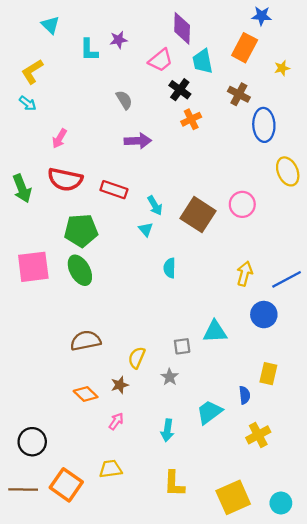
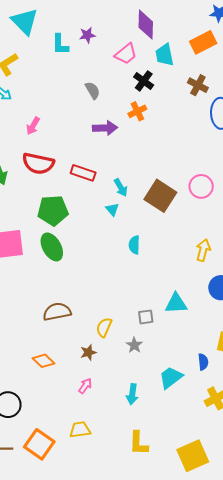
cyan triangle: (50, 25) -> (25, 21), size x1.6
orange rectangle: (245, 48) -> (203, 42), turned 35
orange cross: (191, 119) -> (137, 111), moved
orange diamond: (86, 394) -> (43, 361), moved

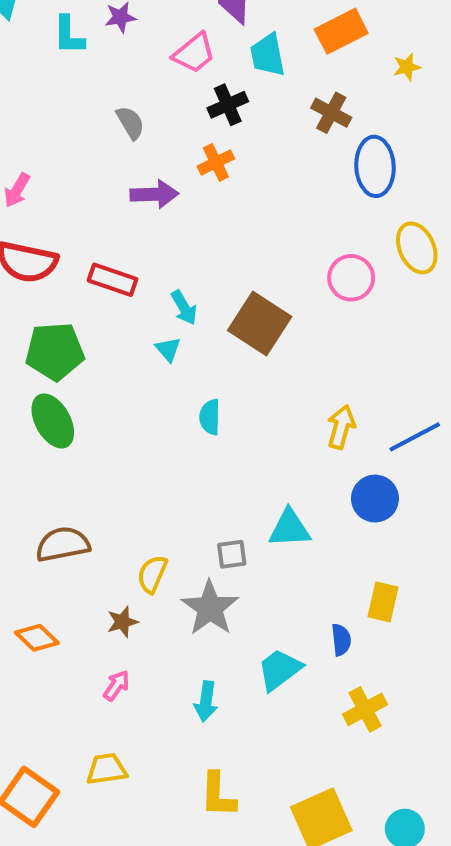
black cross: (144, 81) -> (228, 105), turned 30
pink circle: (201, 186) -> (351, 278), moved
gray star: (134, 345) -> (210, 608), size x1.8

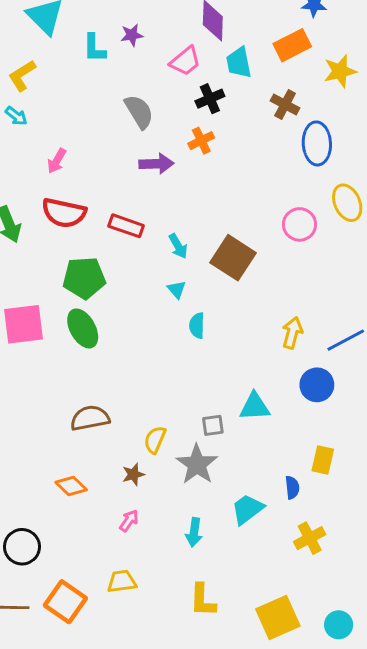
yellow star: (407, 67) -> (340, 71), size x1.6
gray semicircle: (130, 123) -> (139, 112), size x1.4
cyan triangle: (168, 349) -> (177, 289), moved

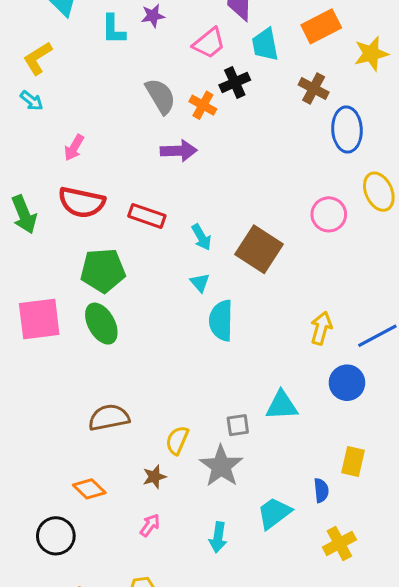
orange cross: (201, 141) -> (203, 105), moved, turned -35
cyan semicircle: (197, 326) -> (221, 321), size x1.5
black circle: (22, 547) -> (56, 536), moved

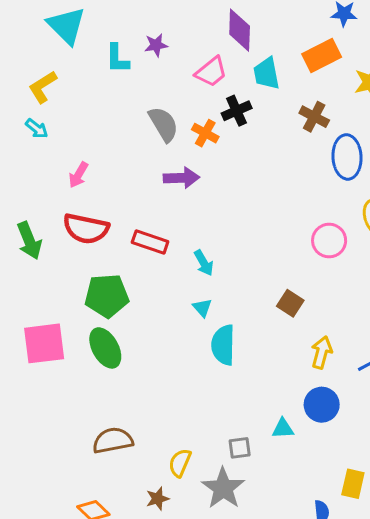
brown square: (259, 249) -> (290, 303), moved, size x0.6
blue circle: (347, 383) -> (322, 405), moved
cyan triangle: (282, 405) -> (283, 429), size x0.7

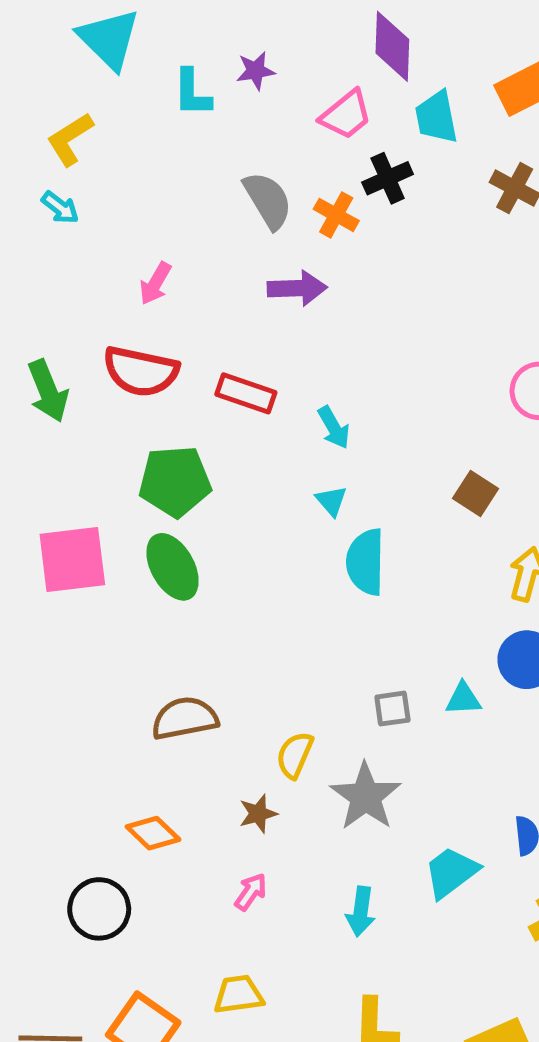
pink arrow: (78, 175) -> (155, 283), moved
gray square: (240, 448) -> (392, 709), moved

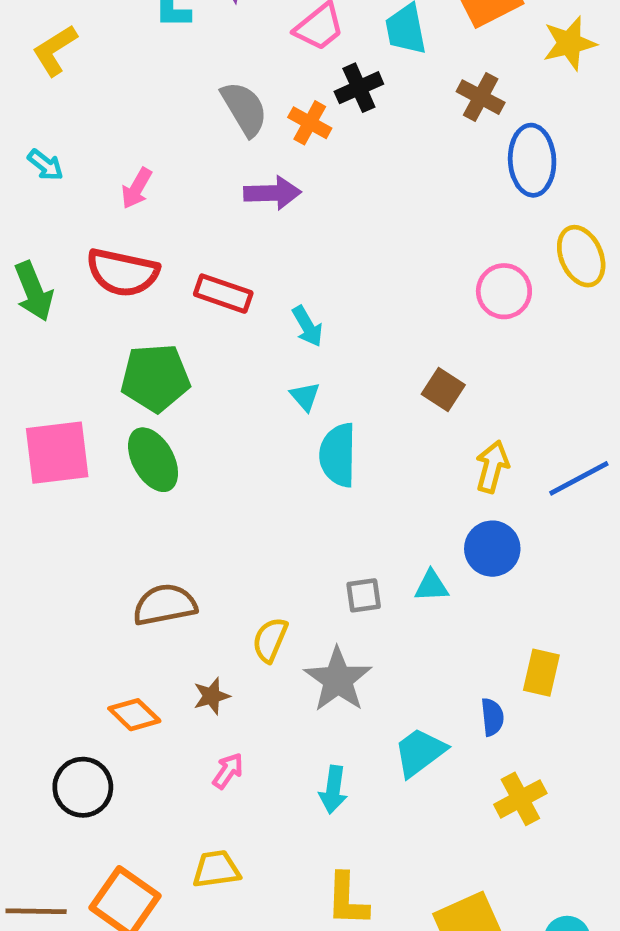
cyan arrow: (60, 208) -> (45, 165), moved
brown star: (258, 814) -> (212, 696), moved

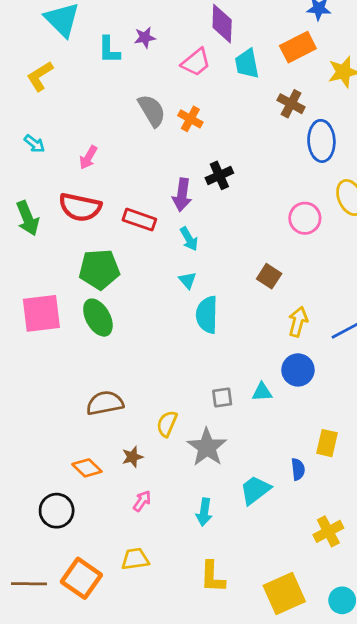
black cross: (359, 88) -> (219, 175), moved
purple arrow: (272, 193) -> (182, 195), moved, turned 100
yellow cross: (520, 799) -> (328, 531), moved

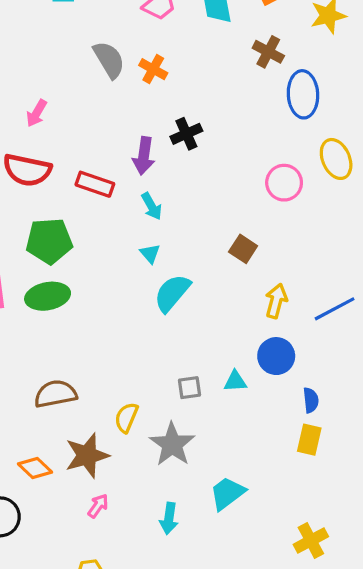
cyan semicircle: (207, 315) -> (172, 293), turned 39
green ellipse: (98, 318) -> (48, 296), turned -72
brown star: (132, 457) -> (87, 455), size x1.8
blue semicircle: (298, 469) -> (311, 400), moved

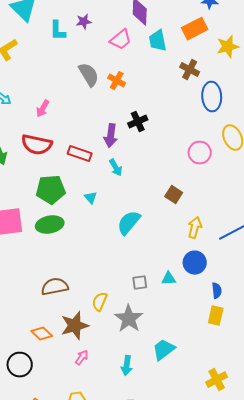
cyan triangle: (150, 254) -> (91, 198), moved

